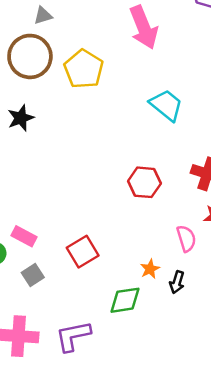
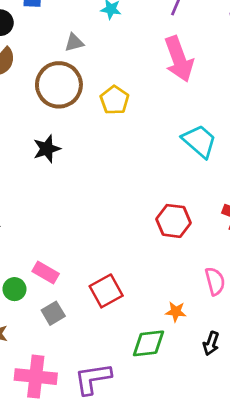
yellow pentagon: (84, 69) -> (115, 100), size x0.7
orange star: (150, 269) -> (176, 312), turned 30
black arrow: (177, 282) -> (211, 343), moved

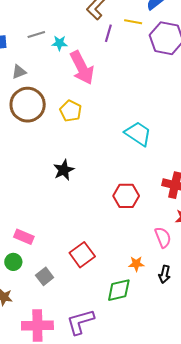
gray triangle: (74, 43) -> (19, 72), moved
pink arrow: (179, 59) -> (82, 68), moved
black star: (47, 149) -> (64, 170), moved
pink rectangle: (46, 272) -> (24, 237), moved
black arrow: (211, 343) -> (165, 274), moved

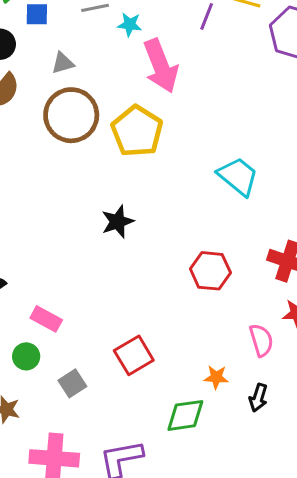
yellow pentagon: (71, 111) -> (137, 131), size x1.5

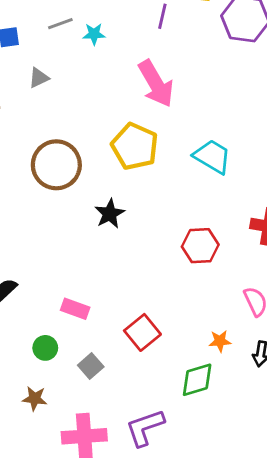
pink arrow: (161, 66) -> (156, 84), moved
brown circle: (71, 115) -> (56, 165), moved
yellow pentagon: (137, 131) -> (135, 146), moved
pink rectangle: (46, 319) -> (75, 309), moved

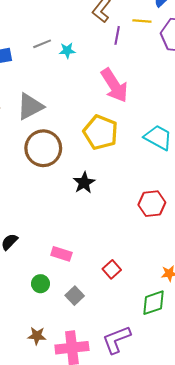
gray triangle: (39, 78) -> (30, 106), moved, size x1.8
red square: (142, 332) -> (112, 269), size x0.7
brown star: (35, 399) -> (37, 336), moved

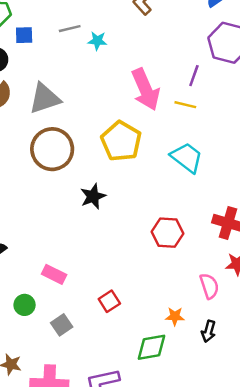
yellow line: (142, 21) -> (185, 105), moved
purple line: (117, 35) -> (194, 76), moved

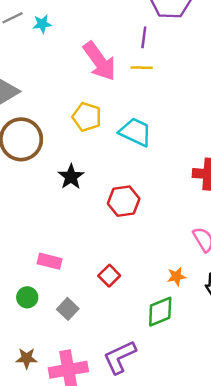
yellow pentagon: (121, 141) -> (87, 117), size x0.7
cyan trapezoid: (187, 157) -> (135, 132), moved
red hexagon: (167, 233) -> (124, 201), moved

